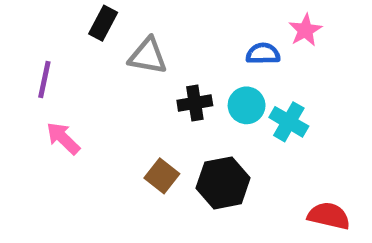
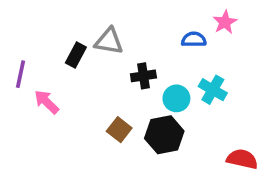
black rectangle: (103, 23) -> (76, 55), moved
purple line: (44, 79) -> (20, 74), moved
cyan circle: (247, 105) -> (176, 98), moved

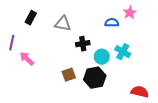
black rectangle: (76, 55) -> (31, 18), moved
brown square: (119, 130) -> (69, 75), turned 32

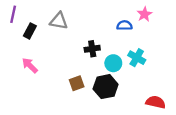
black rectangle: (31, 18) -> (30, 31), moved
gray triangle: (63, 24) -> (59, 21), moved
purple line: (12, 43) -> (13, 14), moved

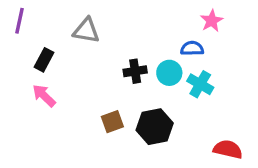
blue semicircle: (124, 25) -> (192, 48), moved
black rectangle: (30, 31) -> (44, 60), moved
cyan circle: (113, 63) -> (169, 73), moved

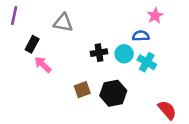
pink arrow: (44, 96) -> (43, 65), moved
red semicircle: (228, 149) -> (167, 110), turned 36

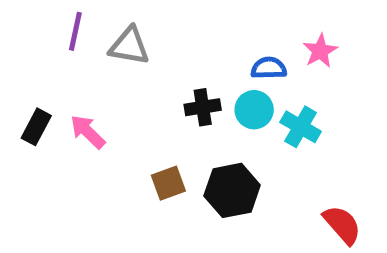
purple line: (14, 16) -> (75, 31), moved
pink star: (155, 16) -> (320, 51), moved
blue semicircle: (141, 36) -> (269, 68), moved
black rectangle: (32, 44) -> (36, 127), moved

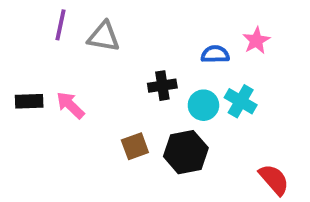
cyan circle: (254, 110) -> (203, 105), moved
black rectangle: (36, 127) -> (29, 101), turned 60

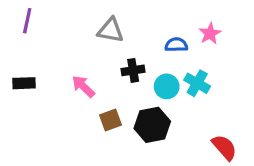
purple line: (61, 25) -> (27, 21), moved
gray triangle: (104, 37) -> (111, 30), moved
pink arrow: (70, 105) -> (83, 86), moved

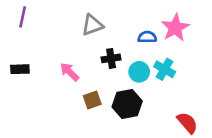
gray triangle: (111, 30) -> (92, 25), turned -30
pink star: (210, 34) -> (175, 28), size x1.5

